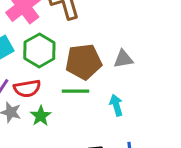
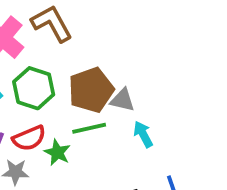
gray triangle: (123, 59) -> (122, 100), moved, turned 35
green star: (41, 116) -> (57, 152), moved

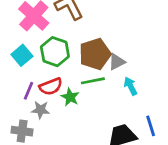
gray triangle: (122, 100) -> (117, 62), turned -42

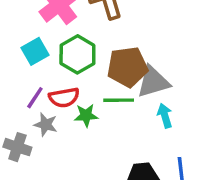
gray triangle: (117, 62) -> (153, 82), size x1.5
green star: (70, 97) -> (86, 115), turned 30

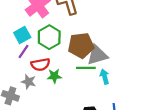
purple line: (35, 98) -> (23, 52), moved
green line: (119, 100) -> (86, 68), moved

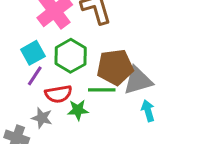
green line: (86, 68) -> (102, 90), moved

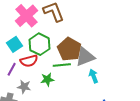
brown pentagon: (115, 67) -> (69, 49), turned -30
purple line: (35, 76) -> (12, 69), moved
red semicircle: (58, 94) -> (29, 61), moved

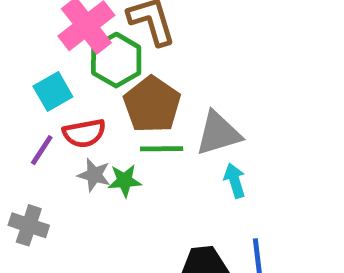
green hexagon: (40, 44) -> (116, 60), moved
brown pentagon: (69, 49) -> (152, 105), moved
gray star: (24, 87) -> (94, 175), moved

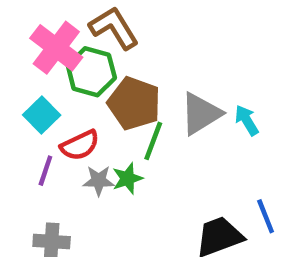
green line: (162, 149) -> (153, 141), turned -54
cyan arrow: (235, 181) -> (247, 120), moved

